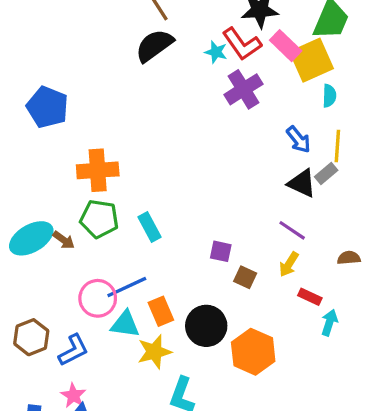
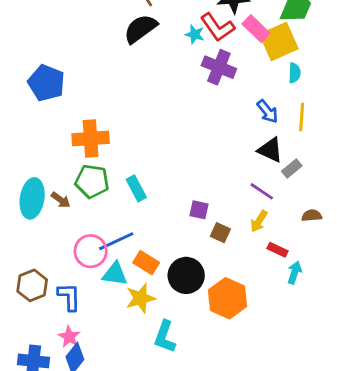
purple cross: (243, 89) -> (219, 67), turned -36
gray rectangle: (326, 174) -> (292, 168), moved
cyan ellipse: (31, 238) -> (32, 198), turned -51
orange rectangle: (161, 311) -> (146, 263), turned -35
blue L-shape: (73, 350) -> (69, 297), turned -64

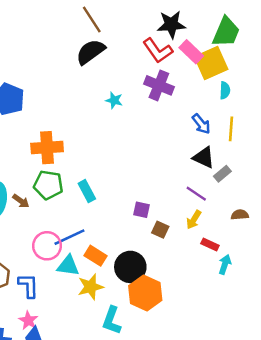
cyan star: (195, 34) -> (114, 100), moved
orange hexagon: (228, 298) -> (145, 293), moved

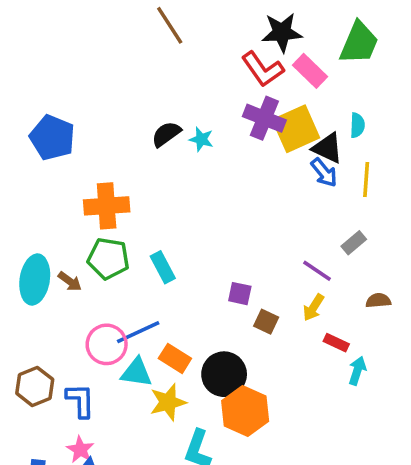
black semicircle: (91, 52) -> (166, 134), moved, size x0.7
yellow square: (211, 63) -> (296, 129), moved
black triangle: (204, 158) -> (327, 148), moved

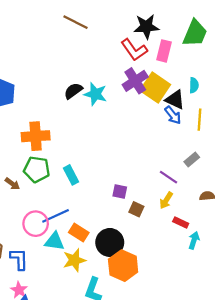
brown line: (170, 25) -> (75, 22), turned -30
pink rectangle: (310, 71) -> (164, 51), turned 60
purple cross: (264, 118) -> (135, 81), turned 35
yellow square: (296, 129) -> (155, 87), turned -32
cyan star: (201, 139) -> (95, 94), size x1.5

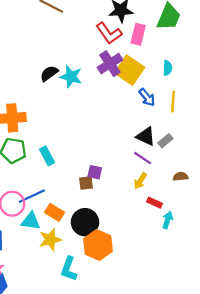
black triangle: (175, 100) -> (146, 136), moved
brown square: (136, 209) -> (86, 183), moved, turned -32

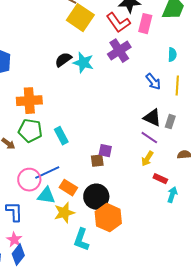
yellow square: (130, 70) -> (80, 18), moved
gray rectangle: (165, 141) -> (170, 122), turned -32

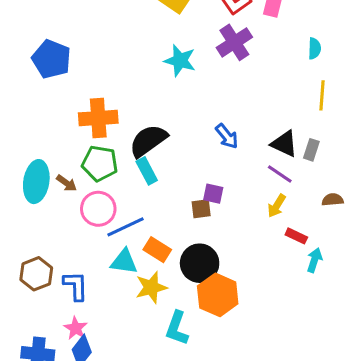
black semicircle: (63, 60) -> (148, 141), moved, size x1.5
blue arrow: (153, 82) -> (227, 136), moved
pink circle: (29, 180) -> (98, 209), moved

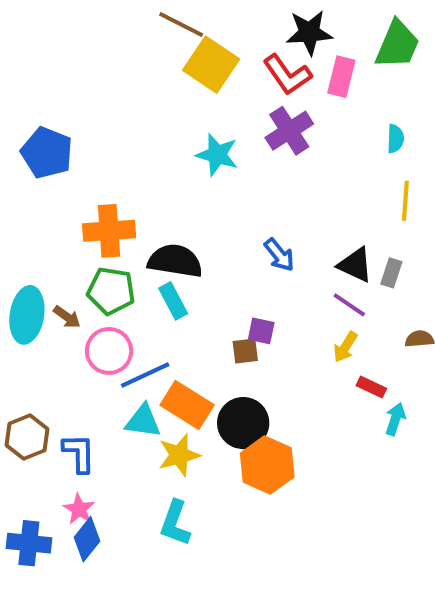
black semicircle: (148, 141) -> (175, 261), turned 45
orange rectangle: (157, 250) -> (187, 405), size x1.4
cyan L-shape: (177, 328) -> (175, 523), moved

